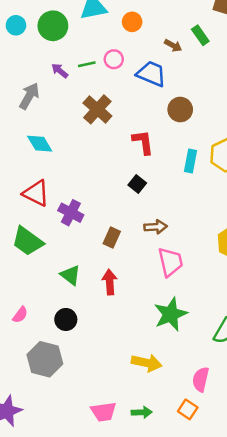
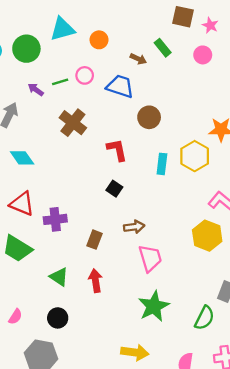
purple cross: (71, 213) -> (55, 219), turned -30

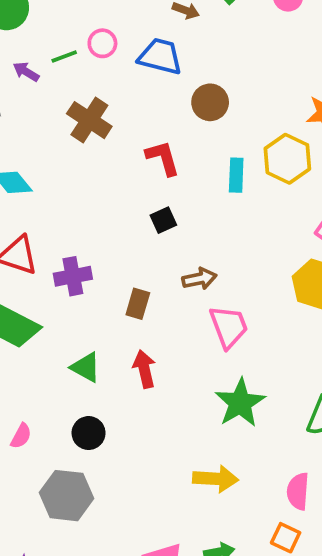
black square: (114, 189) -> (163, 220), turned 35

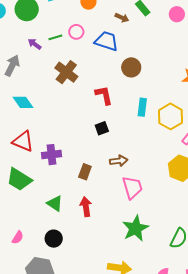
yellow hexagon: (287, 159) -> (171, 116), moved

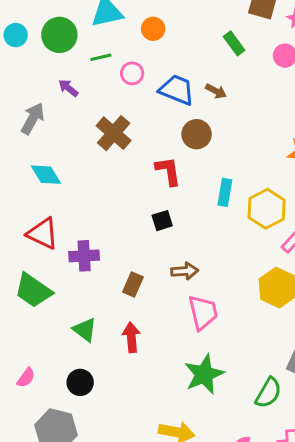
brown arrow: (122, 18) -> (216, 91), moved
green line: (55, 37) -> (101, 57), moved
brown circle: (131, 67) -> (197, 134), moved

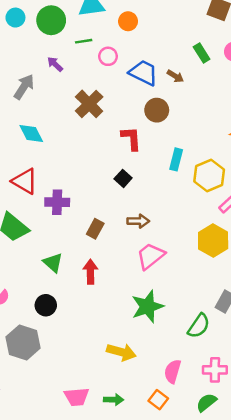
green rectangle: (234, 43) -> (202, 53), moved
black square: (162, 221) -> (123, 178), turned -35
pink trapezoid: (203, 312) -> (151, 256), turned -120

